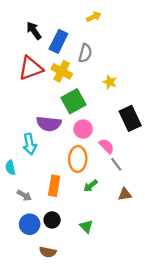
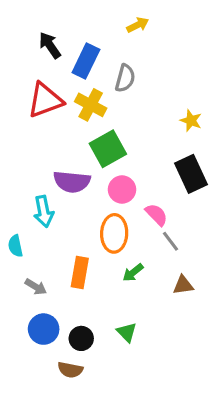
yellow star: (110, 82) -> (191, 121), moved
black circle: (52, 220) -> (81, 338), moved

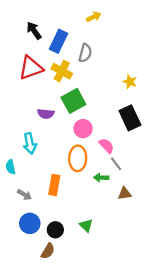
purple semicircle: (72, 182) -> (46, 114), moved, size x0.7
green arrow: (133, 273) -> (101, 178), moved, turned 40
brown semicircle: (70, 370) -> (48, 251), turned -70

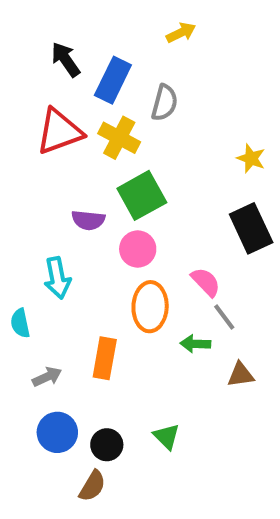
pink circle: (83, 129) -> (138, 249), moved
gray arrow: (24, 195) -> (47, 377), turned -56

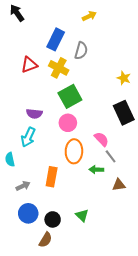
black arrow: (66, 59) -> (17, 13), moved
red triangle: (59, 132) -> (29, 65), size x0.7
purple semicircle: (88, 220) -> (34, 114), moved
cyan arrow: (57, 278) -> (28, 137), turned 36

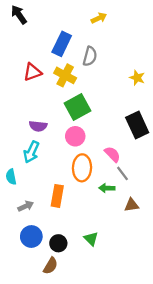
yellow star: (124, 78) -> (137, 78), moved

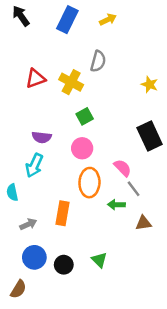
blue rectangle: (62, 44) -> (67, 20), moved
green square: (77, 107) -> (85, 116), size x0.6
brown semicircle: (50, 266) -> (18, 289), moved

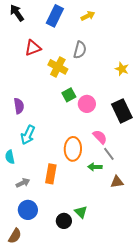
red triangle: (36, 78) -> (33, 48), moved
purple semicircle: (42, 137) -> (19, 106), moved, turned -105
pink circle: (82, 148) -> (87, 104), moved
black circle: (64, 265) -> (64, 221), moved

